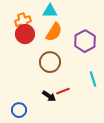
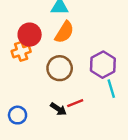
orange cross: (23, 21) -> (21, 51), moved
purple hexagon: (85, 41) -> (103, 65), moved
blue circle: (19, 110) -> (18, 115), moved

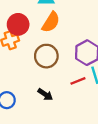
red line: (75, 103) -> (78, 81), moved

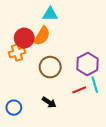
orange semicircle: (51, 22) -> (42, 36), moved

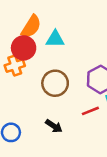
cyan triangle: (50, 14) -> (55, 39), moved
orange semicircle: (42, 36) -> (31, 26), moved

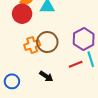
orange cross: (15, 66) -> (32, 45), moved

